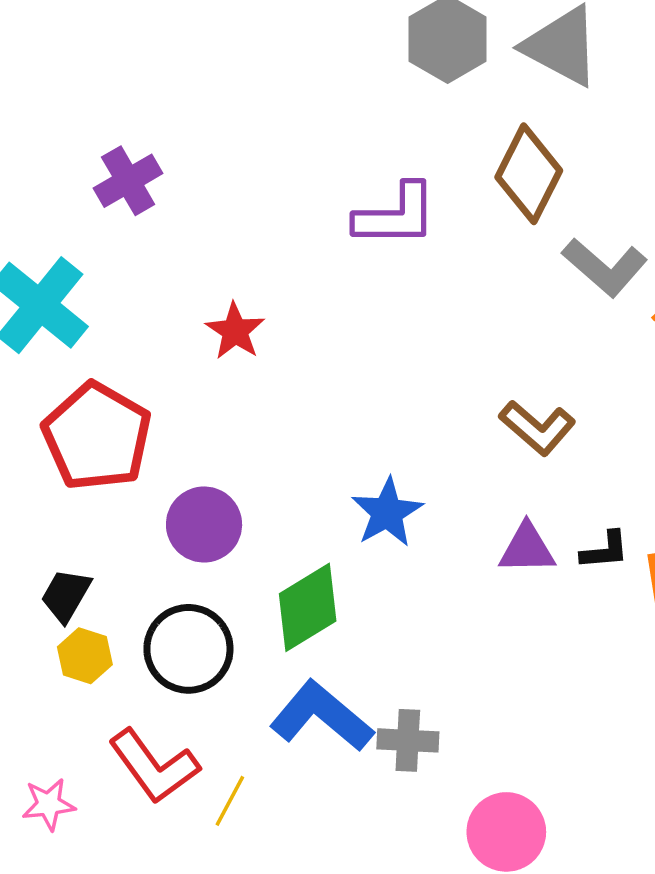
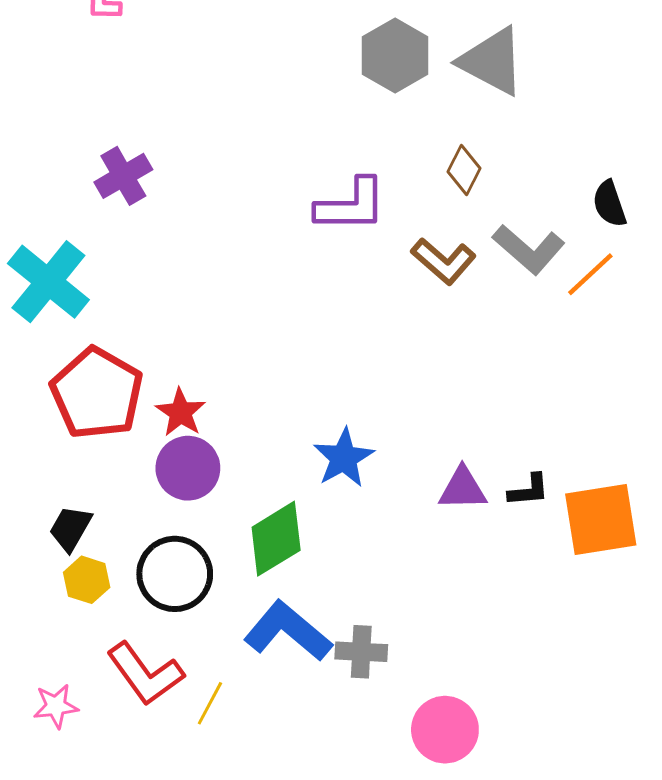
brown diamond: (529, 174) -> (464, 170), size x0.6
red star: (235, 331) -> (181, 412), moved
brown L-shape: (537, 428) -> (443, 261), moved

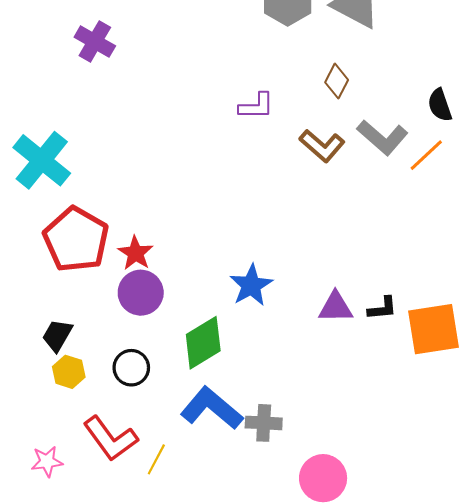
purple cross: (123, 176) -> (95, 42), moved, turned -30
purple L-shape: (351, 205) -> (256, 106), size x0.7
black circle: (175, 574) -> (131, 368), size x0.7

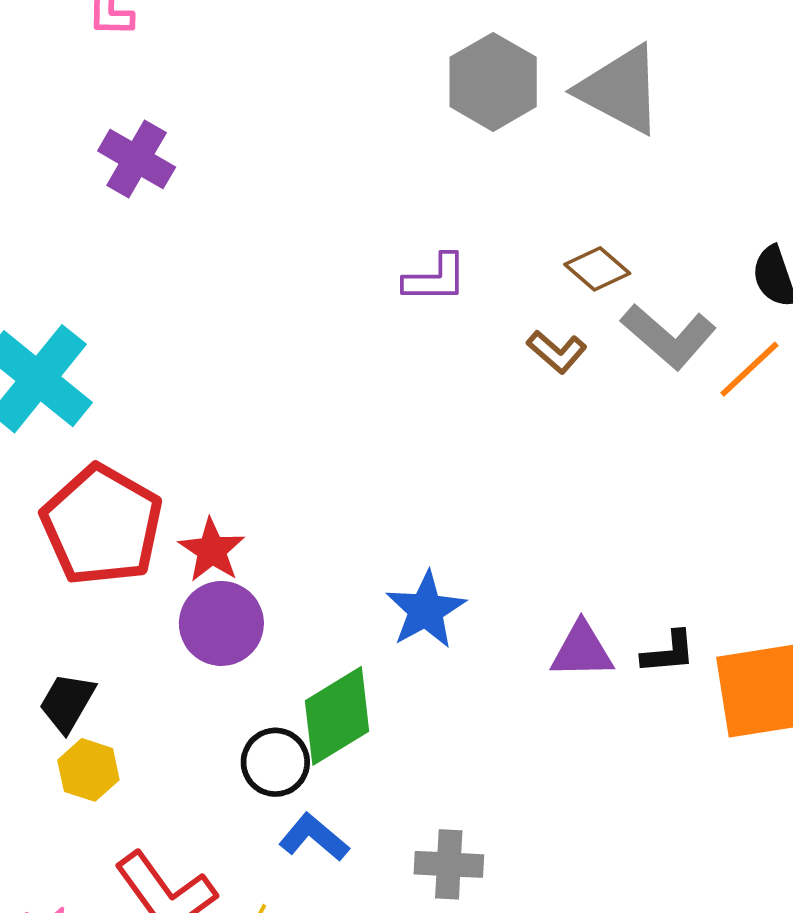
brown diamond: (337, 81) -> (597, 269), moved, turned -76
brown L-shape: (322, 146) -> (557, 352), size x0.7
black circle: (131, 368) -> (275, 762), moved
blue L-shape: (212, 408) -> (314, 837), moved, size x0.6

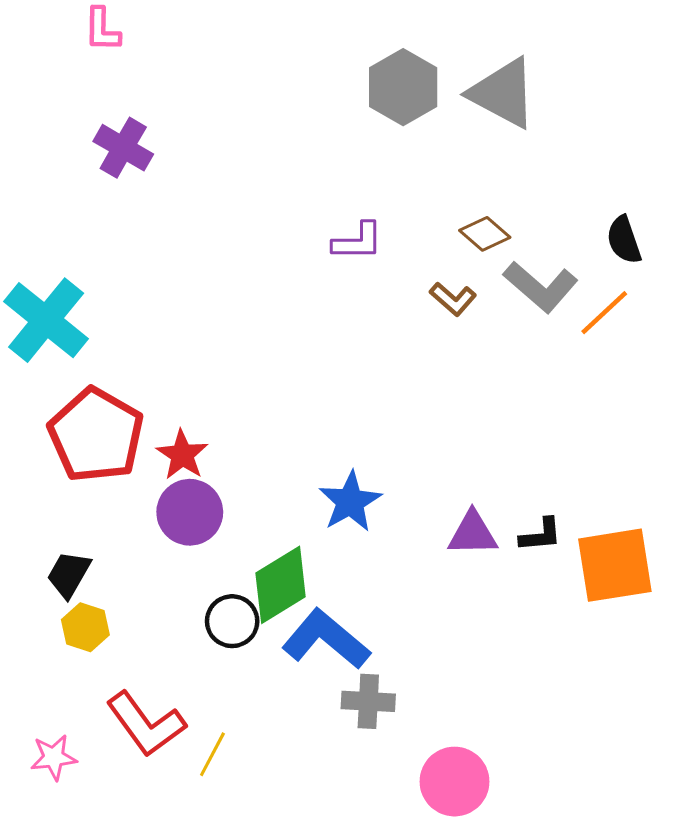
blue L-shape: (314, 837) -> (326, 639), moved, size x1.6

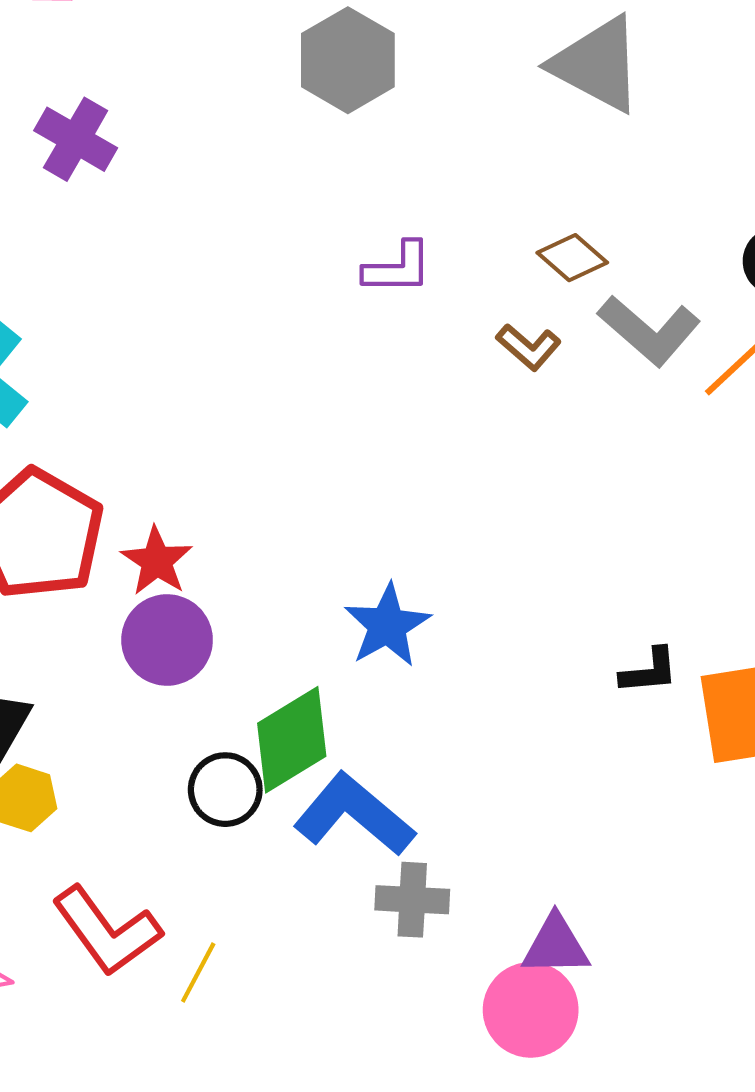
gray hexagon: (403, 87) -> (348, 60), moved
purple triangle: (473, 533) -> (556, 945), moved

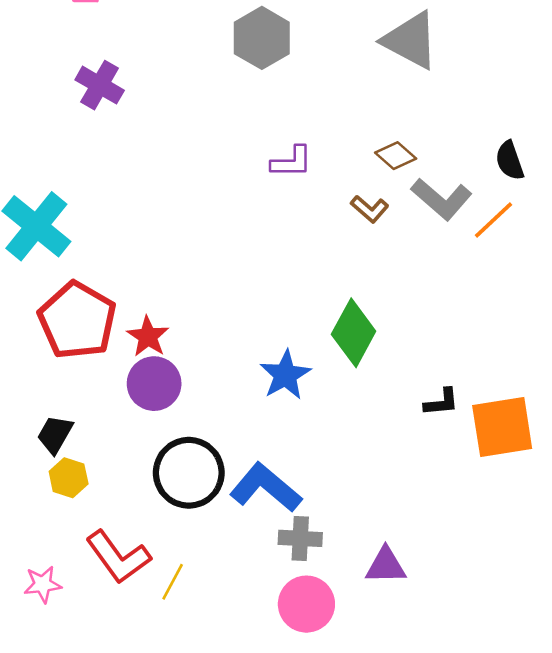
green diamond: (292, 740) -> (354, 333), moved, turned -30
black circle: (225, 790) -> (189, 473), size x1.6
pink circle: (531, 1010) -> (306, 604), moved

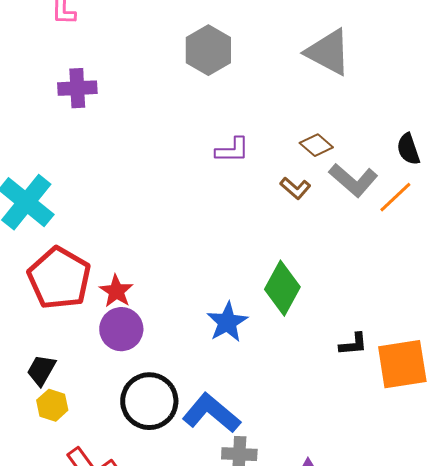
purple cross: (100, 85) -> (77, 88), turned -33

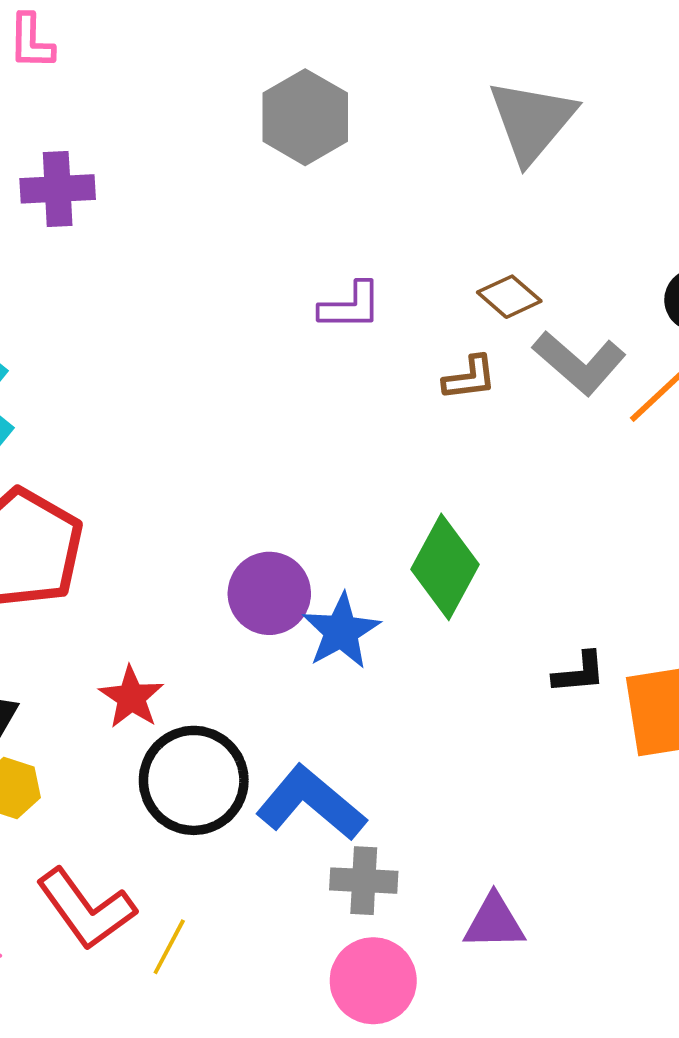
gray triangle: (328, 52) -> (532, 121), turned 42
brown L-shape: (295, 188) -> (470, 378), turned -48
red star: (116, 291) -> (131, 697), moved
purple circle: (121, 329) -> (269, 593), moved

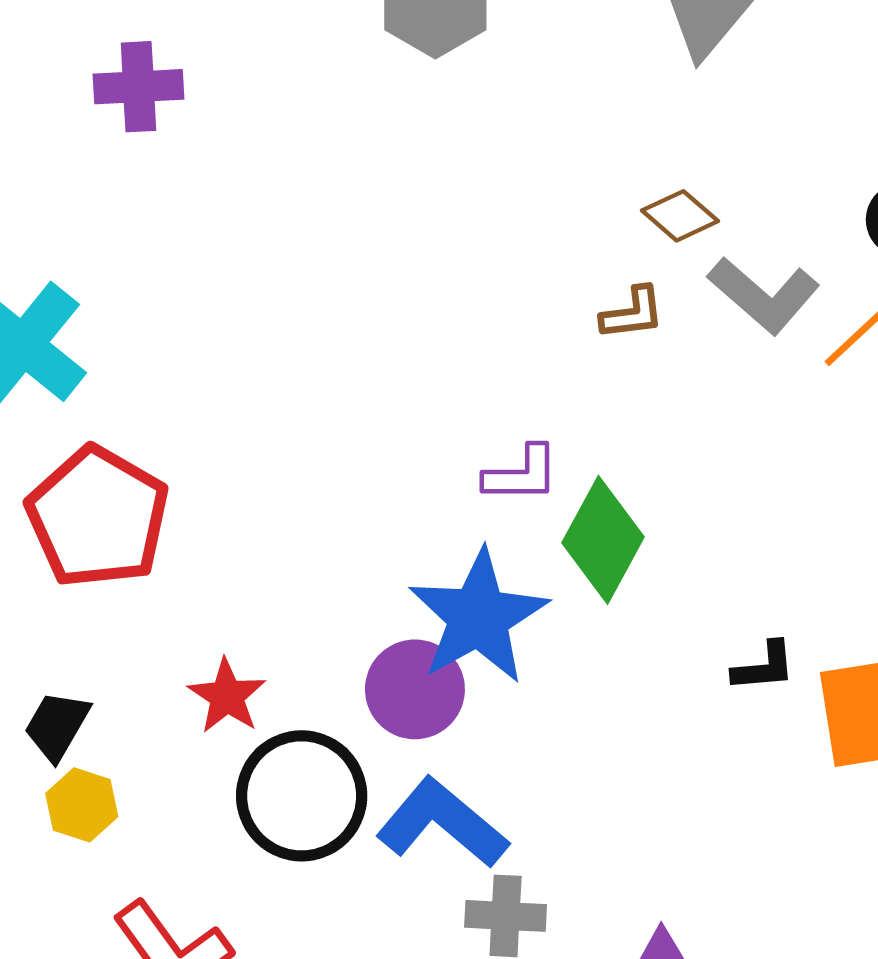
purple L-shape: (351, 306) -> (521, 474), moved
purple circle: (269, 593) -> (415, 689), moved
blue star: (341, 631) -> (478, 617), size x1.5

